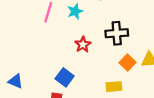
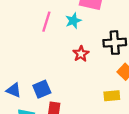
blue square: (65, 77) -> (42, 89), moved, turned 30

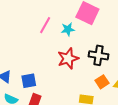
red star: (81, 54) -> (68, 58), size x1.5

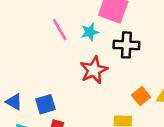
pink line: (45, 25) -> (60, 30), turned -54
black cross: (98, 55) -> (126, 45), moved

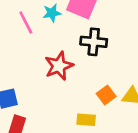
cyan star: (90, 32) -> (52, 13), moved

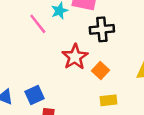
orange square: (106, 95) -> (100, 71), moved

